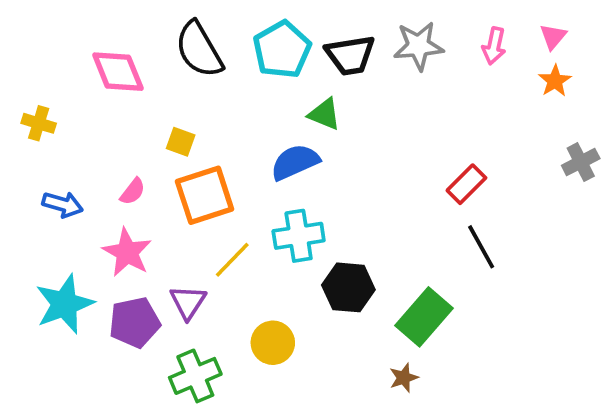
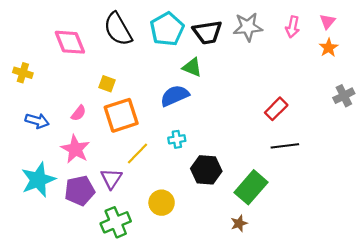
cyan cross: (299, 236) -> (177, 139), size x0.6
black line: (481, 247) -> (285, 146), turned -68

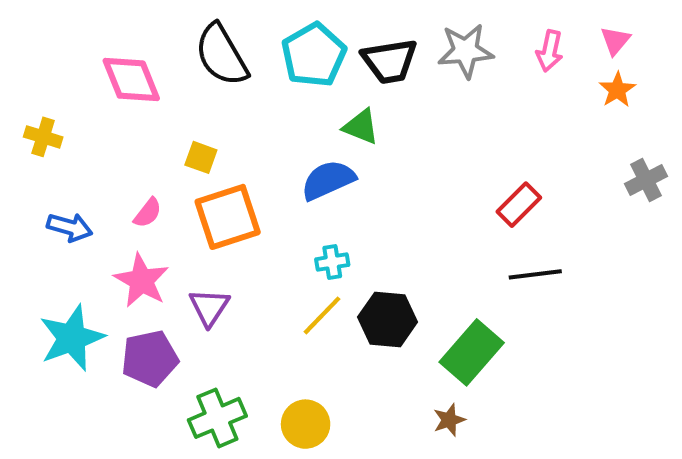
yellow line: (138, 154) -> (322, 315), moved
purple triangle: (111, 179) -> (209, 307), moved
yellow circle: (162, 203) -> (306, 424), moved

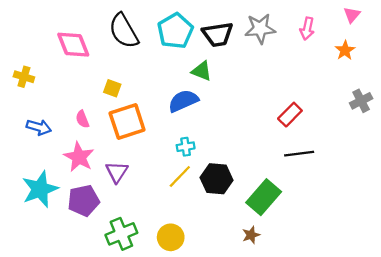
pink triangle: (615, 41) -> (352, 15), moved
pink semicircle: (148, 213) -> (82, 119), turned 120

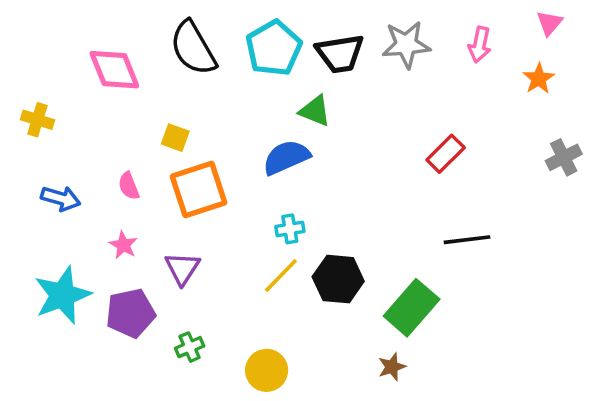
red rectangle: (290, 115) -> (446, 154), moved
pink star: (79, 157) -> (123, 245), size x0.6
green cross: (121, 234) -> (190, 347), moved, size x0.6

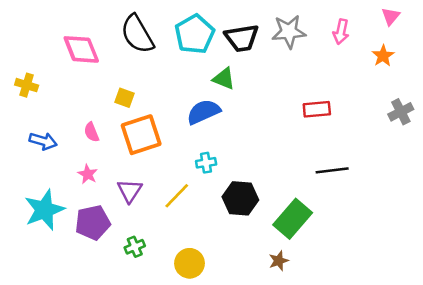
red rectangle: (446, 154) -> (317, 109), turned 40
yellow line: (281, 275) -> (177, 196), moved

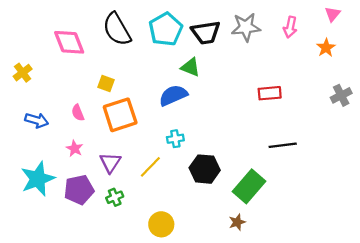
yellow cross: (27, 85) -> (23, 73), turned 36
green cross: (135, 247) -> (115, 197), moved

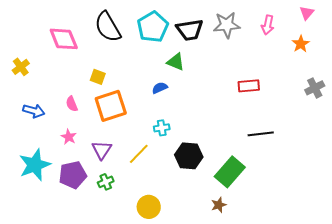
blue semicircle: (173, 95) -> (160, 88), size x0.6

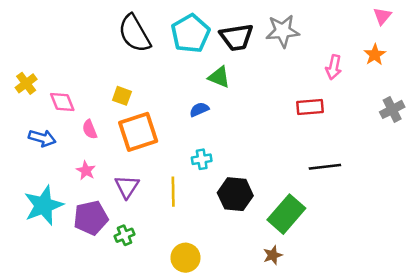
pink arrow: (268, 25) -> (334, 67), moved
pink diamond: (64, 39) -> (62, 102), moved, size x0.7
yellow line: (139, 154) -> (173, 192), turned -45
green cross: (106, 182) -> (124, 235), moved

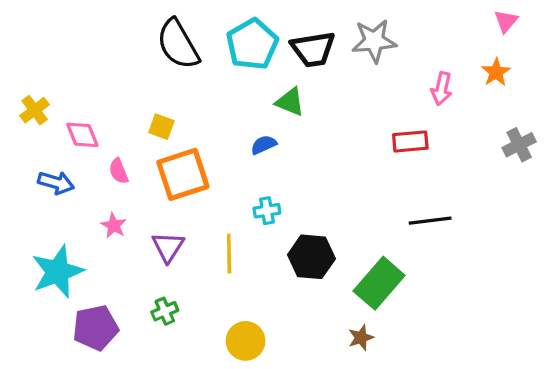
purple pentagon: (91, 218) -> (96, 328), moved

